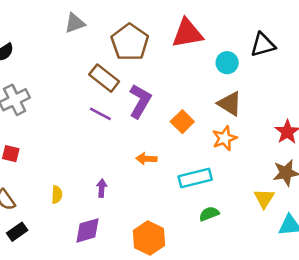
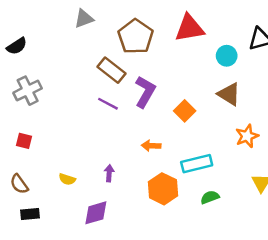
orange star: (224, 138) -> (247, 136), moved
yellow semicircle: (57, 195) -> (67, 179), turned 105
black rectangle: (17, 232) -> (30, 214), turned 30
orange hexagon: (149, 238) -> (163, 189), moved

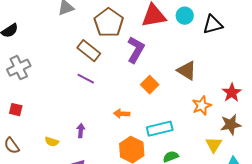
cyan circle: (227, 56) -> (185, 16), moved
purple L-shape: (145, 92) -> (136, 50), moved
purple arrow: (109, 173) -> (81, 131), moved

